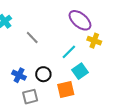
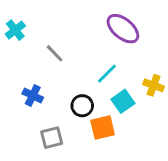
yellow cross: (94, 41) -> (153, 85), moved
black circle: (43, 74) -> (82, 106), moved
blue cross: (19, 75) -> (33, 96), moved

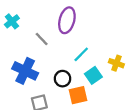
purple ellipse: (123, 29) -> (67, 20), moved, turned 65
blue cross: (33, 96) -> (25, 71), size x1.6

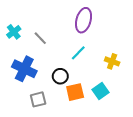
purple ellipse: (67, 20) -> (84, 20), moved
cyan cross: (12, 21) -> (14, 32), moved
cyan square: (93, 75) -> (100, 91), moved

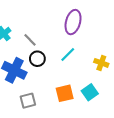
black circle: (60, 76) -> (37, 59), moved

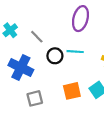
cyan line: (68, 55) -> (75, 52), turned 49
black circle: (37, 59) -> (55, 56), moved

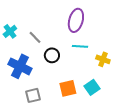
cyan line: (75, 52) -> (80, 46), moved

